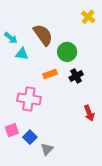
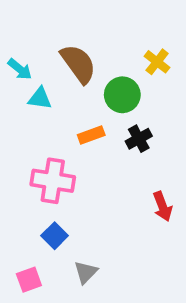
yellow cross: (88, 17) -> (157, 62), moved
pink square: (12, 130) -> (29, 280), moved
blue square: (30, 137) -> (55, 236), moved

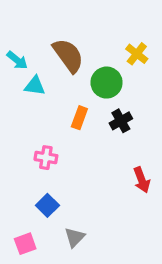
orange rectangle: (91, 135) -> (79, 118), turned -50
pink cross: (53, 181) -> (46, 158), size x0.6

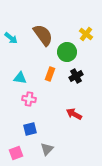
cyan triangle: (35, 86) -> (20, 78), moved
red arrow: (142, 180) -> (74, 114), moved, turned 140
blue square: (47, 205) -> (30, 129), turned 32

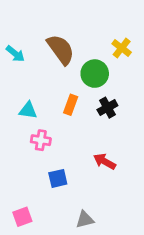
blue square: (30, 129) -> (58, 178), moved
gray triangle: (47, 149) -> (85, 220), moved, turned 32

